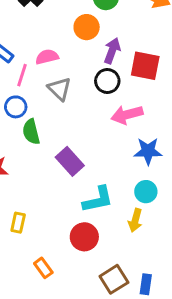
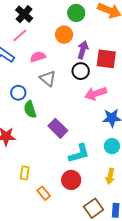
pink line: (22, 75) -> (20, 35), moved, turned 35
yellow arrow: (135, 220) -> (110, 176), moved
orange rectangle: (43, 268) -> (44, 193), moved

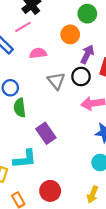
gray triangle: (48, 78) -> (56, 81), moved
cyan L-shape: (79, 153) -> (25, 159), moved

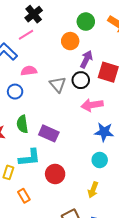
pink semicircle: (38, 53) -> (29, 71), moved
green semicircle: (20, 108) -> (22, 124), moved
purple rectangle: (46, 133) -> (49, 133), turned -30
red circle: (50, 191) -> (55, 174), moved

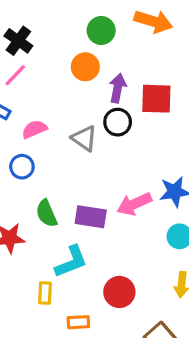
pink arrow: (92, 105) -> (134, 204), moved
red circle: (55, 174) -> (119, 292), moved
orange rectangle: (24, 196) -> (78, 322), turned -48

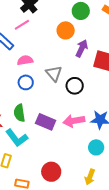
black circle: (118, 122) -> (75, 86), moved
blue circle: (22, 167) -> (26, 82), moved
cyan L-shape: (71, 262) -> (17, 138), moved, turned 60

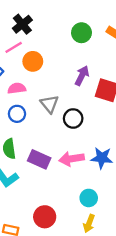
orange circle: (66, 30) -> (33, 61), moved
cyan circle: (96, 147) -> (89, 198), moved

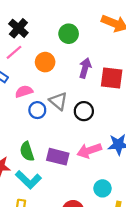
green circle: (81, 33) -> (69, 34), moved
orange circle: (33, 61) -> (45, 62), moved
blue circle: (17, 114) -> (37, 110), moved
cyan circle: (89, 198) -> (102, 188), moved

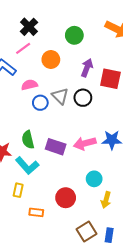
black circle: (84, 111) -> (83, 98), moved

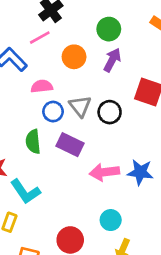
purple arrow: (87, 68) -> (112, 60), moved
green semicircle: (28, 140) -> (33, 142), moved
purple rectangle: (56, 147) -> (70, 145), moved

